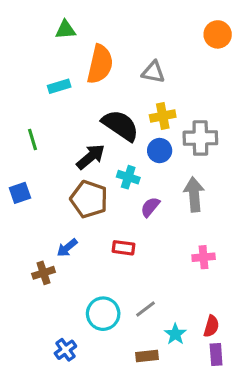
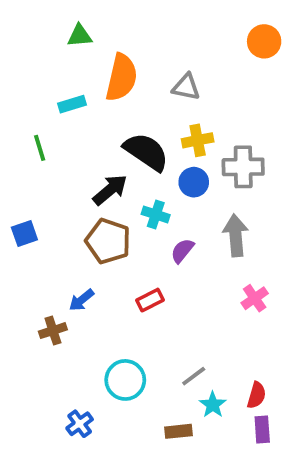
green line: (33, 140) -> (40, 148), moved
red rectangle: (124, 248) -> (150, 300), turned -35
pink cross: (204, 257) -> (255, 298), moved, turned -30
gray line: (145, 309) -> (194, 376), moved

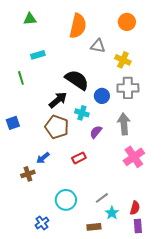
green triangle: (80, 36) -> (30, 19), moved
orange circle: (264, 41) -> (127, 22), moved
orange semicircle: (121, 78) -> (78, 26), moved
yellow cross: (198, 140) -> (123, 60), moved, turned 35
pink cross: (255, 298) -> (134, 157), size x1.5

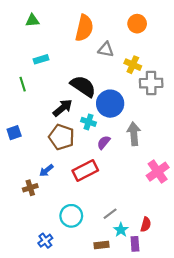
gray cross: (128, 88) -> (151, 83), moved
blue circle: (102, 96) -> (110, 104), size x1.6
pink cross: (134, 157) -> (158, 172), moved
red rectangle: (79, 158) -> (85, 170), size x1.6
purple rectangle: (138, 226) -> (135, 244), moved

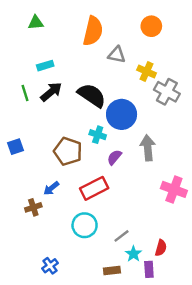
gray cross: (151, 83) -> (167, 92), turned 30
black arrow: (63, 108) -> (51, 92), moved
pink cross: (158, 172) -> (174, 189), turned -35
cyan circle: (71, 216) -> (85, 225), moved

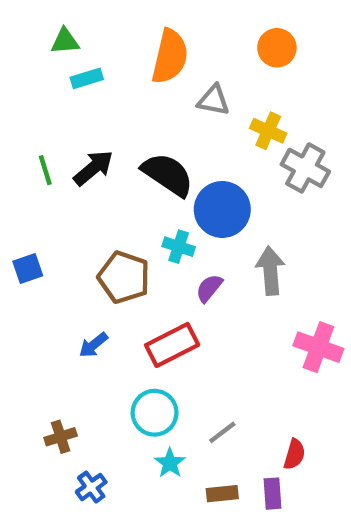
cyan rectangle: (45, 66) -> (87, 78), moved
brown cross: (33, 207) -> (61, 437), moved
cyan star: (133, 254) -> (170, 463), moved
brown rectangle: (112, 271) -> (222, 494), moved

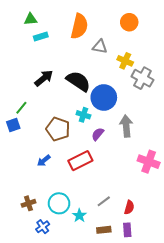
green line: (45, 170) -> (21, 108), moved, turned 56
cyan circle: (155, 413) -> (59, 203), moved
red semicircle: (294, 454) -> (129, 207), moved

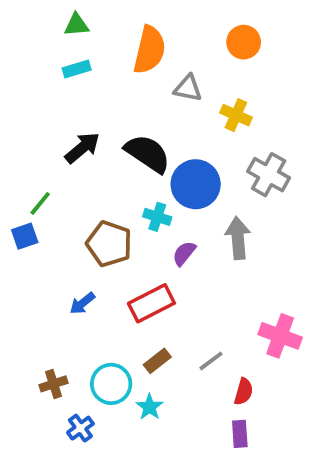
green triangle: (31, 19) -> (77, 25), moved
gray cross: (142, 78) -> (269, 175), moved
pink cross: (149, 162) -> (280, 336), moved
gray line: (104, 201) -> (211, 361), moved
brown rectangle: (104, 230) -> (157, 361), moved, turned -32

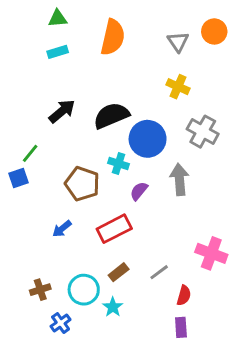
orange circle: (244, 42) -> (214, 31), moved
gray triangle: (188, 88) -> (178, 42), moved, turned 45
black semicircle: (148, 153) -> (111, 116), turned -57

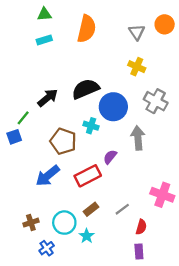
black arrow: (62, 111) -> (48, 98), moved
purple semicircle: (139, 191) -> (110, 157), moved
blue arrow: (62, 229) -> (48, 176), size x1.6

